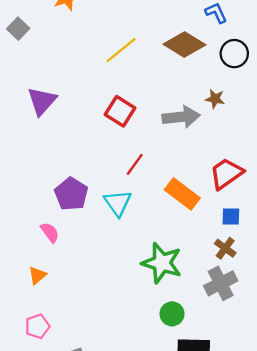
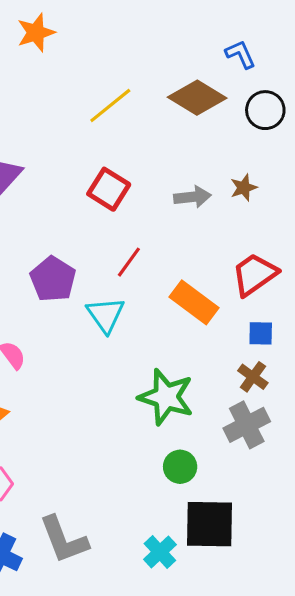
brown star: (215, 99) -> (244, 188), moved, turned -30
gray arrow: (181, 117) -> (192, 197), size x0.7
purple pentagon: (71, 194) -> (53, 279), moved

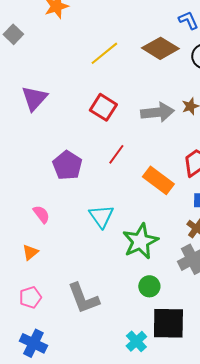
gray arrow: (192, 197) -> (157, 112), size x1.4
cyan triangle: (106, 315) -> (101, 216), moved
green star: (166, 397) -> (140, 241), turned 30
gray L-shape: (64, 540) -> (83, 298), moved

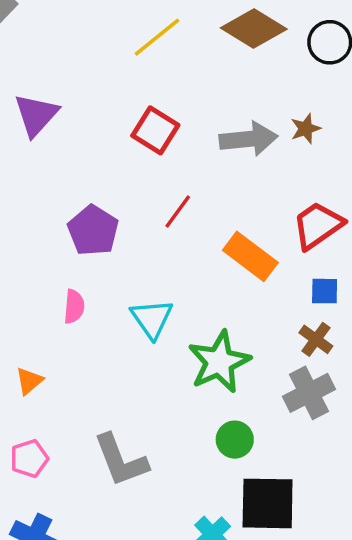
pink semicircle: (41, 214) -> (74, 307), moved, turned 42

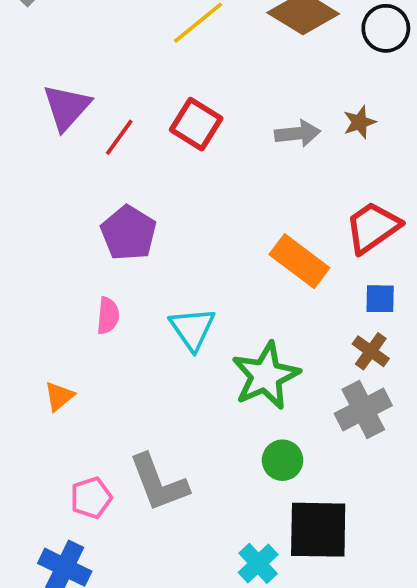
gray arrow: (249, 139) -> (298, 133), size x0.7
red line: (178, 212) -> (119, 137), moved
pink pentagon: (29, 459) -> (91, 498), moved

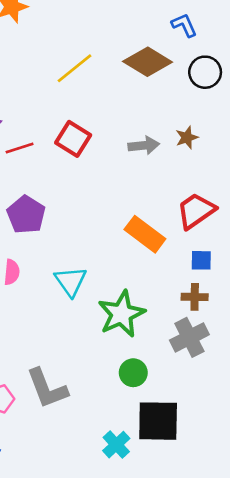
red line: (119, 137) -> (20, 148), turned 36
brown cross: (371, 351) -> (195, 297), turned -35

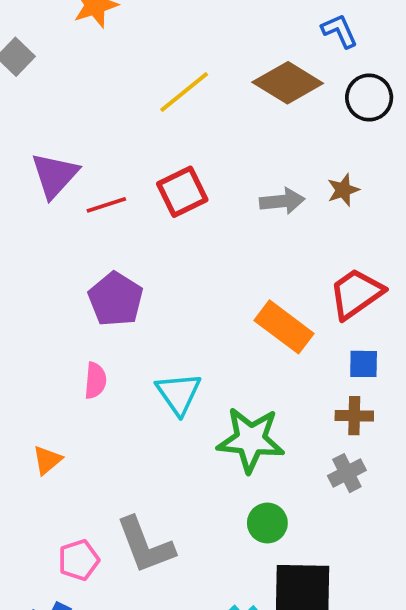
red square: (73, 139) -> (182, 192), turned 32
green star: (121, 314) -> (251, 440), turned 30
gray cross: (189, 337) -> (347, 473), size x0.7

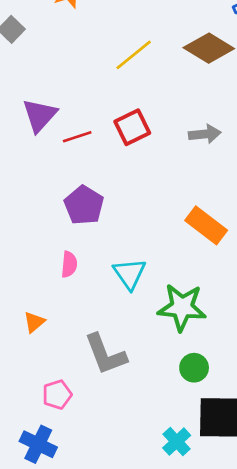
gray L-shape: (145, 545) -> (105, 354), moved

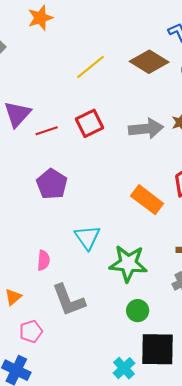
gray arrow: (205, 134) -> (146, 129), size x1.4
pink semicircle: (69, 264) -> (43, 260), moved
orange triangle: (34, 322) -> (13, 297), moved

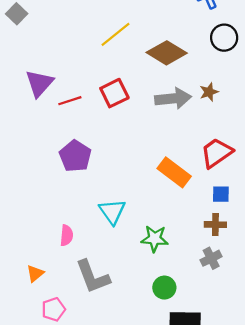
brown diamond: (149, 62) -> (167, 53), moved
green star: (128, 264) -> (155, 239), size x0.7

